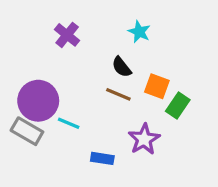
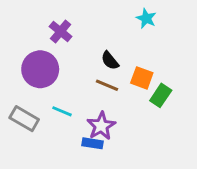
cyan star: (139, 32) -> (146, 18), moved
purple circle: (38, 101) -> (40, 69), moved
purple star: (144, 139) -> (101, 126), moved

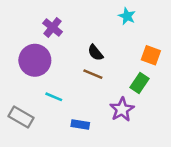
orange square: (142, 78) -> (151, 55), moved
gray rectangle: (24, 119) -> (21, 117), moved
purple star: (101, 126) -> (122, 109), moved

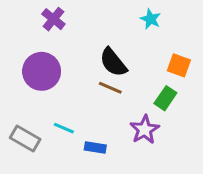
purple cross: (53, 27) -> (53, 19), moved
black semicircle: (95, 53) -> (113, 62), size x1.5
cyan line: (54, 97) -> (64, 128), moved

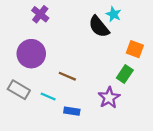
black semicircle: (113, 62) -> (99, 27), moved
brown line: (110, 88) -> (67, 76), moved
gray rectangle: (25, 139) -> (19, 90), moved

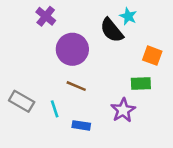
purple circle: (31, 54) -> (72, 49), moved
green rectangle: (125, 74) -> (141, 84), turned 54
cyan line: (48, 96) -> (55, 109), turned 49

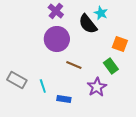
purple cross: (46, 16) -> (56, 11), moved
green rectangle: (141, 84) -> (111, 66), turned 56
brown line: (76, 86) -> (74, 65), moved

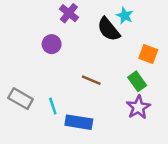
purple circle: (57, 39) -> (52, 44), moved, size x0.6
purple star: (97, 87) -> (138, 107), moved
blue rectangle: (64, 99) -> (79, 122), size x1.5

